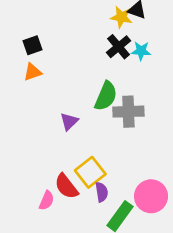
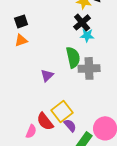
cyan star: (141, 51) -> (87, 35), moved
green semicircle: (106, 96) -> (73, 57), turned -35
purple semicircle: (102, 192) -> (70, 125), turned -32

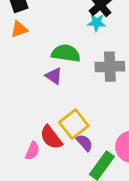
cyan star: (87, 35) -> (97, 23), moved
green semicircle: (73, 57) -> (66, 53), moved, turned -70
purple triangle: (47, 75) -> (54, 76), turned -40

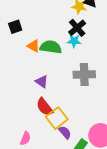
orange triangle: (19, 29) -> (33, 46), moved, turned 48
green semicircle: (66, 53) -> (51, 47), moved
red semicircle: (51, 137) -> (45, 107), moved

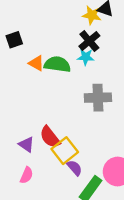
purple triangle: (42, 82) -> (27, 144), moved

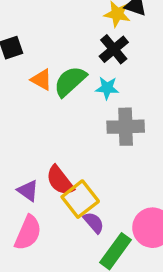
cyan star: (86, 57) -> (107, 88), moved
green semicircle: (57, 64) -> (70, 81), turned -50
pink semicircle: (27, 175) -> (28, 233), size x1.5

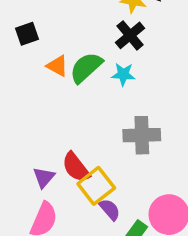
gray cross: (126, 127) -> (142, 135), moved
purple triangle: (28, 191) -> (44, 177), turned 35

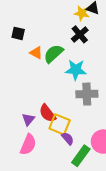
black square: (27, 34) -> (18, 33), turned 32
cyan star: (123, 74) -> (76, 70), moved, size x1.5
yellow square: (96, 186) -> (60, 124), turned -30

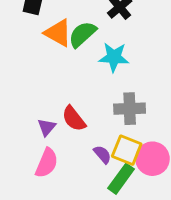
orange triangle: (36, 53) -> (58, 33), size x1.5
gray cross: (87, 94) -> (130, 109), moved
yellow square: (60, 124) -> (127, 150), moved

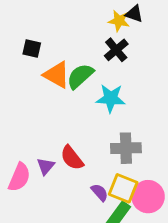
pink semicircle: (47, 163) -> (19, 177), moved

